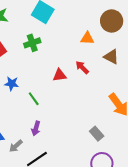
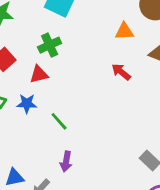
red triangle: (59, 75) -> (39, 74), moved

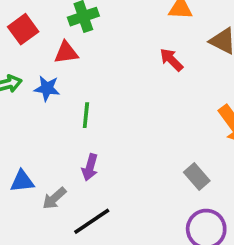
green line: (59, 121) -> (86, 115), turned 42

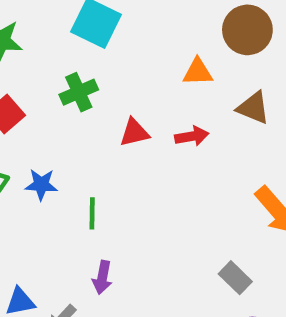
red triangle: (66, 53) -> (134, 133), moved
red arrow: (171, 60) -> (192, 136), turned 130

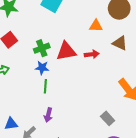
green cross: (79, 92) -> (42, 48), moved
red triangle: (134, 133) -> (66, 51), size x1.5
blue star: (41, 184) -> (42, 68), moved

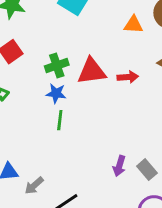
orange triangle: (96, 26) -> (133, 25), moved
purple arrow: (48, 115) -> (119, 166), moved

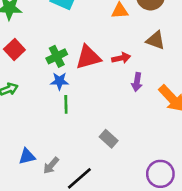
purple arrow: (119, 166) -> (137, 82), moved
gray rectangle: (147, 170) -> (109, 139), moved

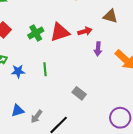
blue star: (59, 81) -> (18, 71), moved

